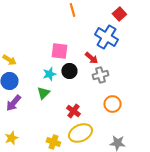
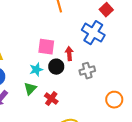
red arrow: (91, 58) -> (69, 54), moved, turned -136
orange circle: (112, 104) -> (114, 100), moved
red cross: (73, 111) -> (51, 99), moved

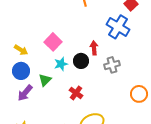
pink square: (46, 47) -> (53, 42), moved, turned 36
green triangle: (30, 89) -> (45, 80), moved

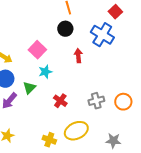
black circle: (81, 61) -> (65, 29), moved
gray cross: (112, 65) -> (96, 101), moved

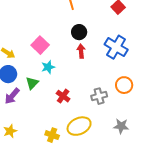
black circle: (65, 29) -> (79, 32), moved
blue cross: (102, 35) -> (116, 47), moved
orange circle: (123, 102) -> (124, 85), moved
gray star: (113, 141) -> (121, 126), moved

